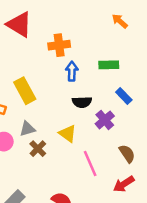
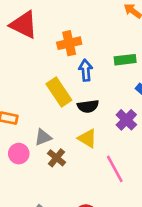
yellow rectangle: (25, 91) -> (59, 92), moved
black semicircle: (82, 102) -> (88, 106), moved

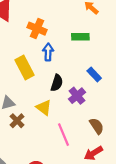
orange cross: (69, 43) -> (37, 29), turned 30
green rectangle: (125, 60) -> (80, 37), moved
black semicircle: (88, 106) -> (57, 83), moved, turned -70

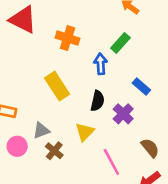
green rectangle: (80, 37) -> (120, 43), turned -42
blue arrow: (48, 52) -> (101, 64), moved
yellow triangle: (44, 108) -> (85, 132), turned 42

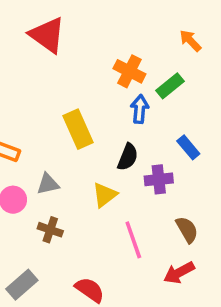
orange cross: (67, 38) -> (129, 71), moved
purple cross: (123, 114) -> (159, 179), turned 30
brown cross: (54, 151) -> (50, 230), moved, turned -30

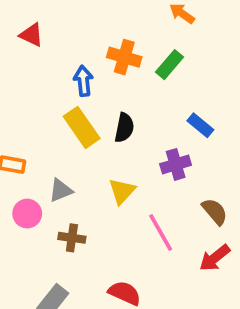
red triangle: (47, 35) -> (31, 35), size x0.6
blue arrow: (140, 109) -> (83, 81), moved
black semicircle: (128, 157) -> (124, 128), moved

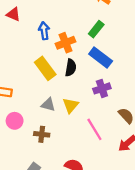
orange cross: (124, 57) -> (66, 43), moved, turned -36
blue arrow: (83, 81) -> (44, 31), moved
blue rectangle: (200, 125) -> (101, 58), moved, size x1.5
gray triangle: (61, 190) -> (48, 105), moved, turned 40

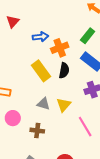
red triangle: (13, 14) -> (13, 22), turned 48
blue arrow: (44, 31) -> (40, 37), turned 91

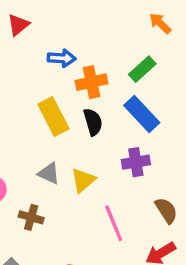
black semicircle: (64, 70) -> (93, 122), turned -35

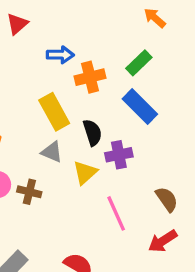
black semicircle: (93, 122) -> (92, 133), moved
purple cross: (136, 162) -> (119, 155), moved
gray triangle: (49, 173) -> (52, 152), moved
brown cross: (31, 217) -> (29, 192), moved

